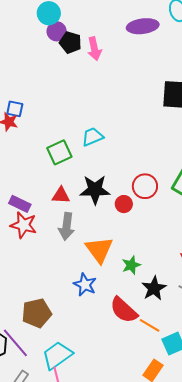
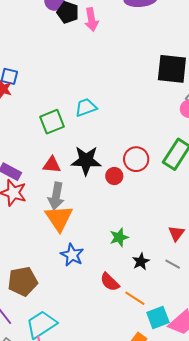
orange triangle: (99, 250) -> (59, 218), moved
black star: (154, 288) -> (141, 262), size x0.7
red semicircle: (124, 310) -> (110, 282), size x0.7

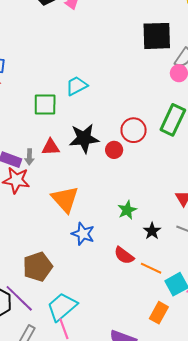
green square: (52, 122) -> (45, 105), turned 30
gray arrow: (56, 196) -> (29, 157), moved, size x0.6

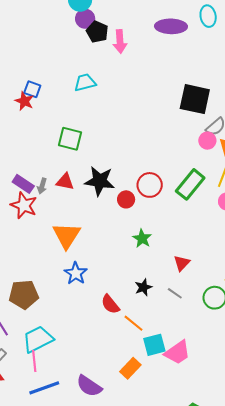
cyan trapezoid: (77, 86) -> (85, 82), moved
green star: (127, 210) -> (142, 238), moved, turned -30

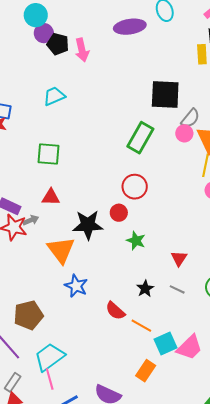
black star: (100, 181) -> (88, 225), moved
green rectangle: (190, 184) -> (140, 138), moved
gray arrow: (42, 186) -> (31, 220), moved, turned -119
red circle: (126, 199) -> (119, 213), moved

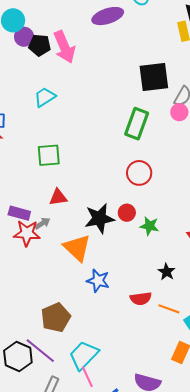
pink arrow: (82, 50) -> (64, 47), size x1.4
red circle: (119, 213) -> (127, 213), moved
red semicircle: (115, 311) -> (141, 299), turned -40

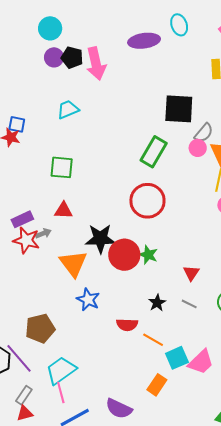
purple circle: (24, 37) -> (54, 57), moved
red circle: (139, 173) -> (147, 201), size x1.4
purple rectangle: (19, 213) -> (22, 219), turned -50
red circle: (127, 213) -> (124, 255), moved, size x1.8

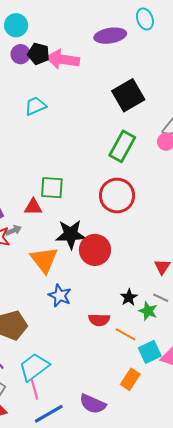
pink arrow: (96, 64) -> (63, 59), turned 112
black square: (179, 109) -> (128, 95), moved, turned -32
green square: (62, 167) -> (52, 188), moved
green star: (148, 255) -> (148, 311), moved

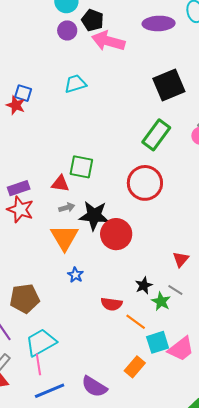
black pentagon: (39, 54) -> (92, 20), moved
gray arrow: (14, 230) -> (67, 208), moved
blue star: (60, 296) -> (75, 275), size x0.7

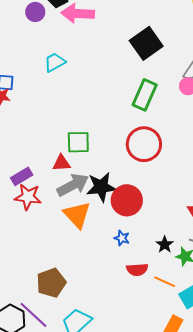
gray arrow: (67, 208) -> (73, 185), size x2.0
blue star: (75, 275) -> (122, 238), moved

